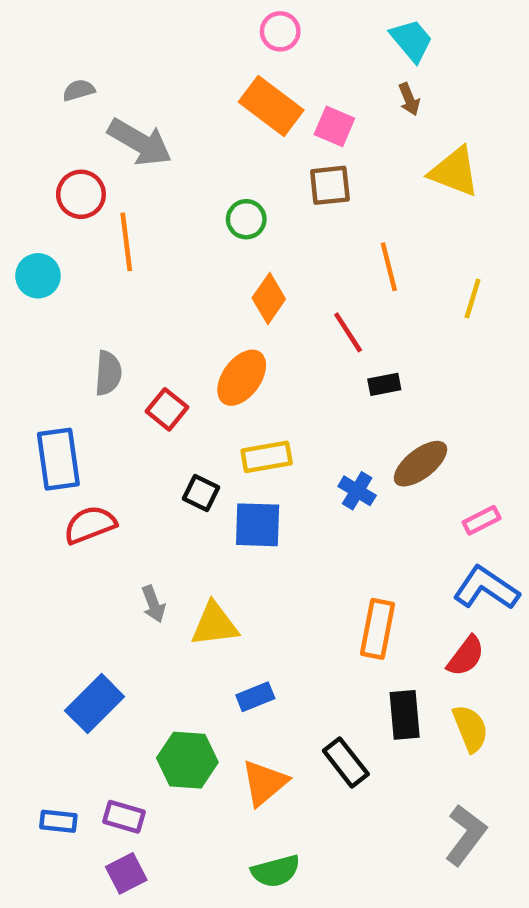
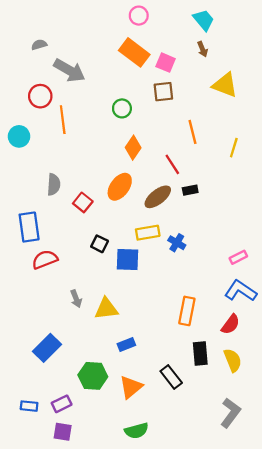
yellow rectangle: (267, 457) -> (148, 233), moved
brown ellipse: (420, 464) -> (158, 197), moved
purple rectangle: (124, 817) -> (62, 404), turned -42
purple square: (126, 873) -> (63, 432), turned 36

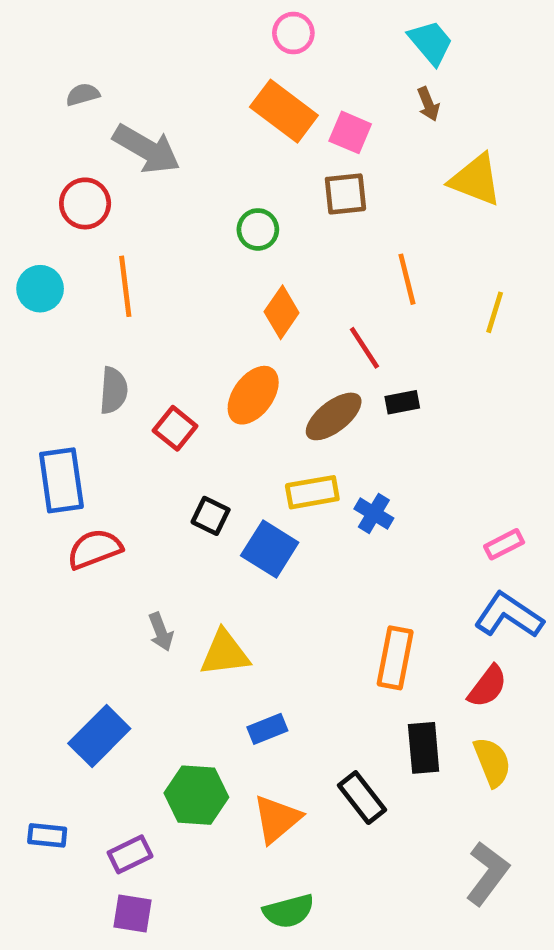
orange line: (63, 120) -> (125, 286), moved
blue square: (128, 259) -> (270, 549), turned 30
blue rectangle: (29, 406) -> (47, 835), moved

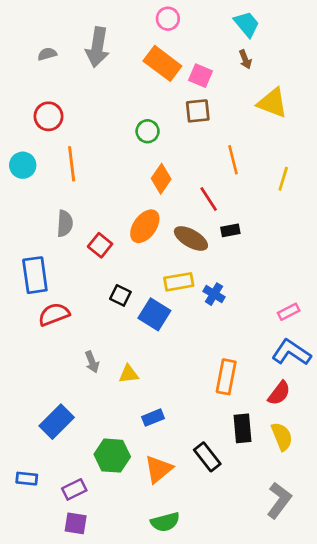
gray arrow: (147, 149) -> (97, 47), moved, turned 69
brown ellipse: (334, 416) -> (191, 238), turned 68
yellow triangle: (225, 653) -> (129, 374), size x0.7

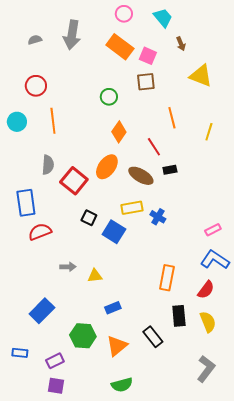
cyan trapezoid: (247, 24) -> (163, 18), moved
red square: (100, 245) -> (74, 181), size x1.5
gray arrow: (92, 362) -> (68, 267), turned -70

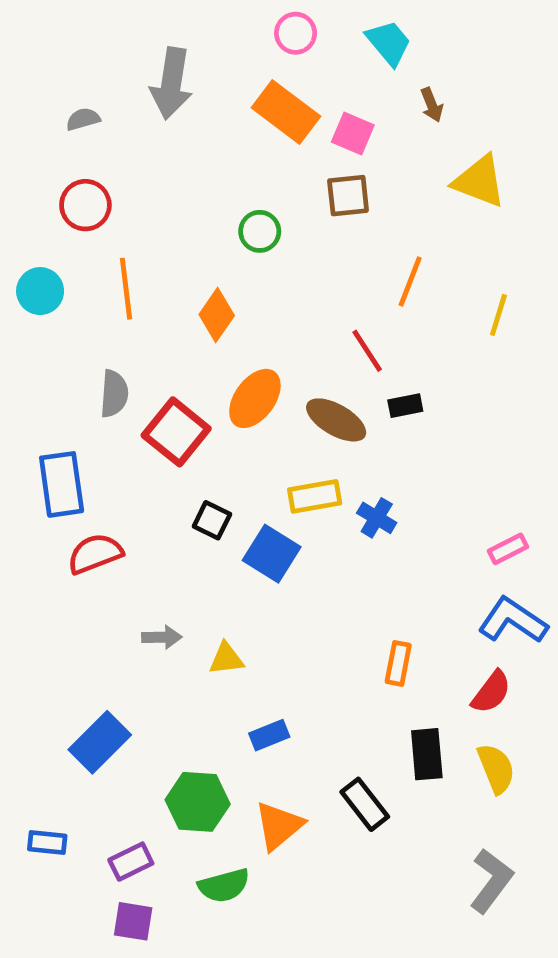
gray semicircle: (35, 40) -> (83, 119), moved
orange line: (172, 118) -> (410, 281), turned 35
orange diamond: (119, 132) -> (217, 315), moved
orange rectangle: (167, 278) -> (398, 663), size x0.7
green semicircle: (122, 385) -> (224, 885), moved

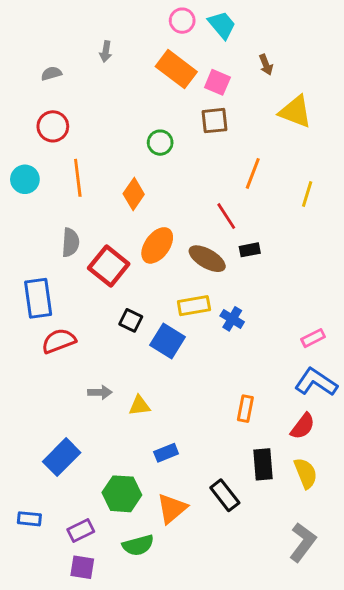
cyan trapezoid: (389, 43) -> (222, 25), moved
gray arrow: (171, 83) -> (106, 51), size x0.5

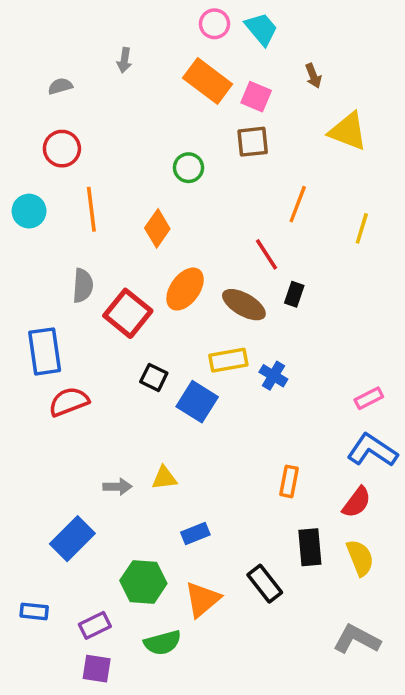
black rectangle: (250, 250) -> (294, 294), turned -60
gray arrow: (100, 392) -> (117, 487), moved
gray L-shape: (303, 542) -> (357, 639), turned -99

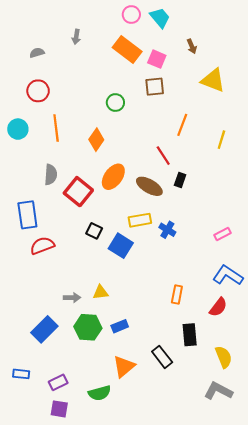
pink rectangle: (369, 398) -> (223, 234), moved
yellow semicircle: (360, 558) -> (224, 357), moved
green hexagon: (143, 582) -> (88, 327), moved

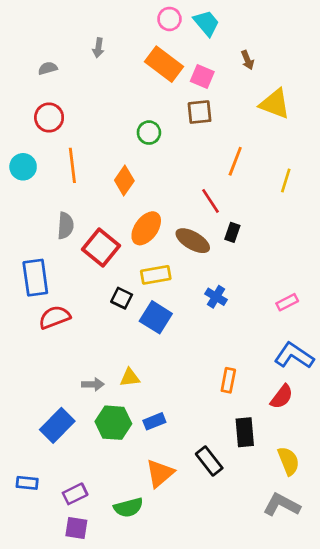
yellow rectangle: (140, 220) -> (156, 275), moved

